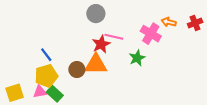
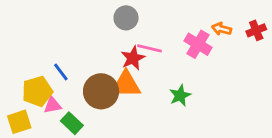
green star: (137, 58) -> (180, 95), moved
brown circle: (77, 70) -> (101, 91), size x1.6
yellow pentagon: (46, 76) -> (37, 91), moved
pink triangle: (40, 92) -> (53, 105), moved

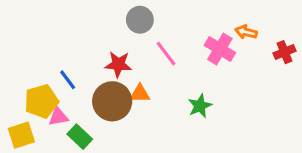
red cross: (256, 30) -> (284, 52), moved
pink line: (150, 48) -> (166, 54), turned 40
red star: (133, 58) -> (118, 64), moved, turned 30
orange triangle: (126, 84) -> (140, 94), size x0.6

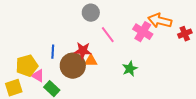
orange arrow: (246, 32) -> (160, 21), size x1.6
red star: (118, 64) -> (83, 51), moved
blue line: (68, 80) -> (53, 52), moved, turned 40
pink triangle: (58, 117) -> (38, 76), turned 40

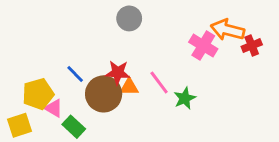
red cross: (185, 34) -> (252, 46), moved
pink line: (108, 35) -> (159, 83), moved
blue line: (53, 52) -> (75, 74), turned -48

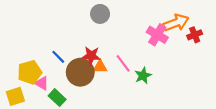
orange arrow: (227, 30) -> (176, 23), turned 145

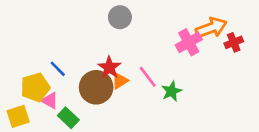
pink cross: (157, 35) -> (189, 42), turned 30
red star: (91, 56) -> (109, 67), turned 30
blue line: (58, 57) -> (58, 69), moved
orange triangle: (100, 67) -> (120, 81), turned -32

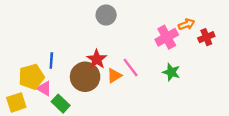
orange arrow: (211, 28) -> (186, 24), size x0.6
blue line: (58, 69) -> (51, 60), turned 49
orange triangle: (120, 81) -> (114, 76), moved
green star: (172, 91) -> (171, 72), moved, turned -30

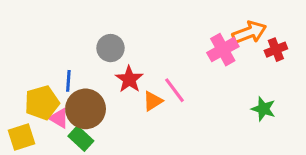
gray circle: (106, 15) -> (110, 48), moved
orange arrow: (186, 24) -> (249, 32), size x1.5
green star: (171, 72) -> (263, 109), moved
brown circle: (85, 77) -> (86, 109), moved

